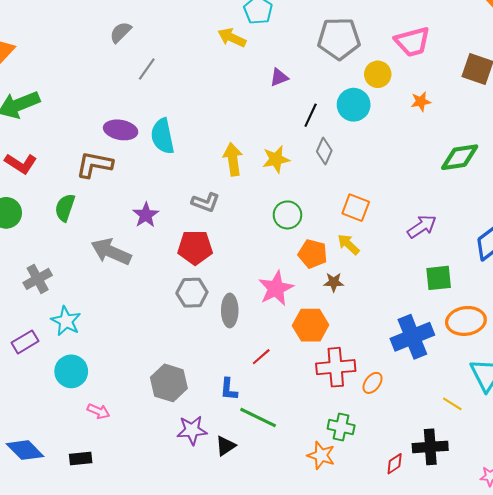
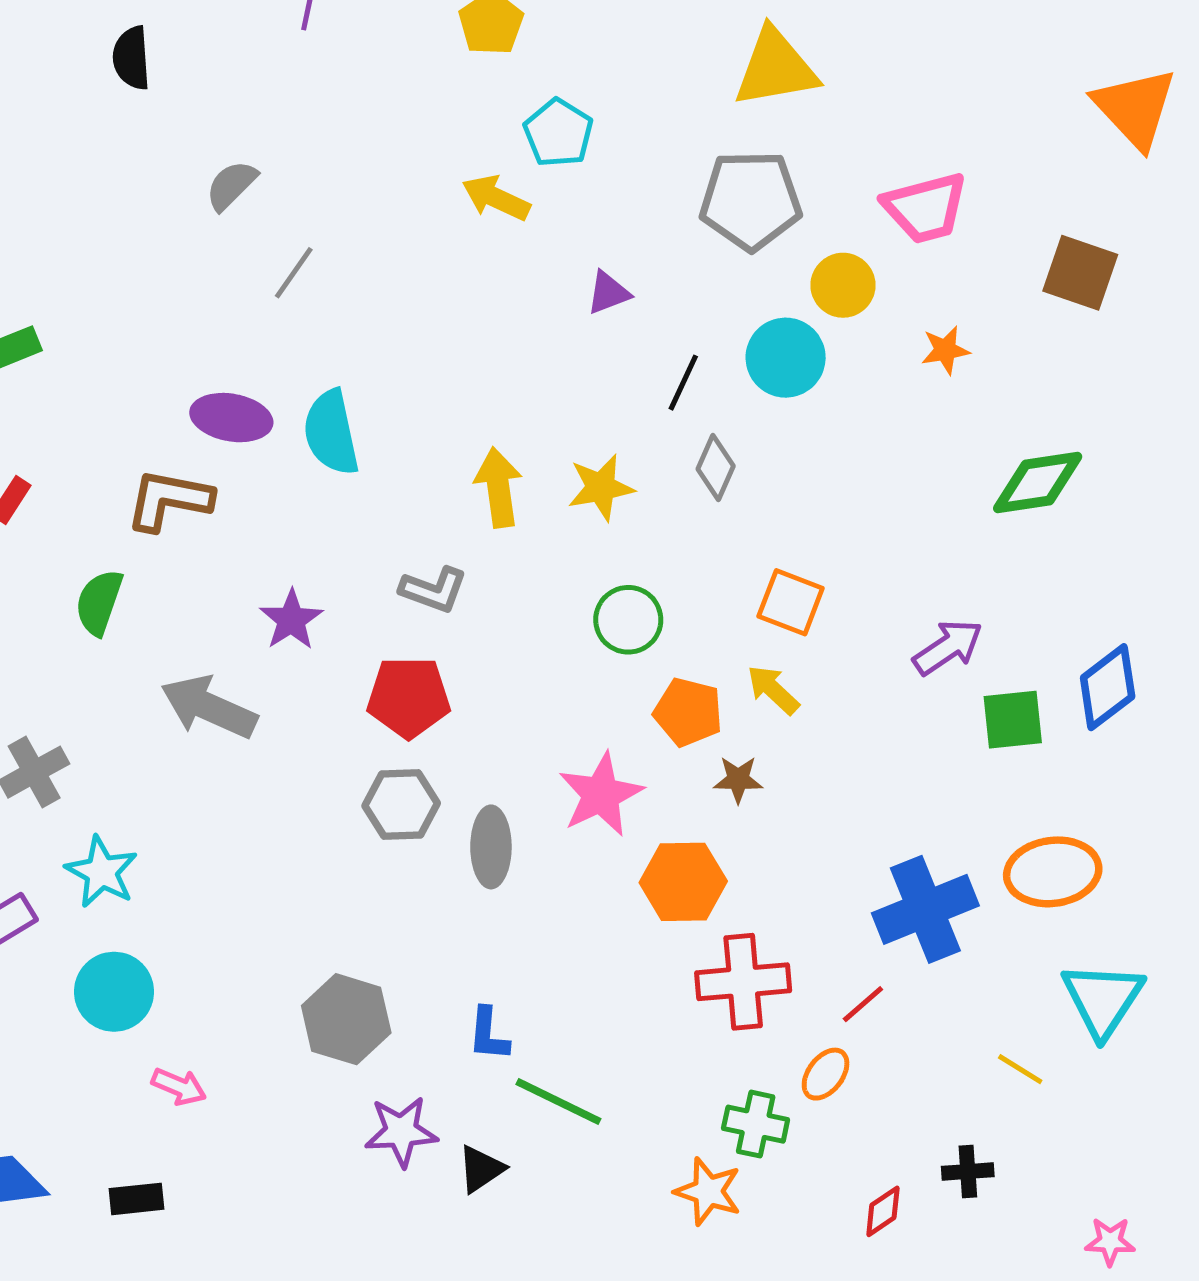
green square: (439, 278) -> (1013, 720), moved
red line: (261, 357) -> (863, 1004), moved
orange ellipse: (373, 383) -> (826, 1074), moved
black cross: (430, 447) -> (968, 1171), size x0.6

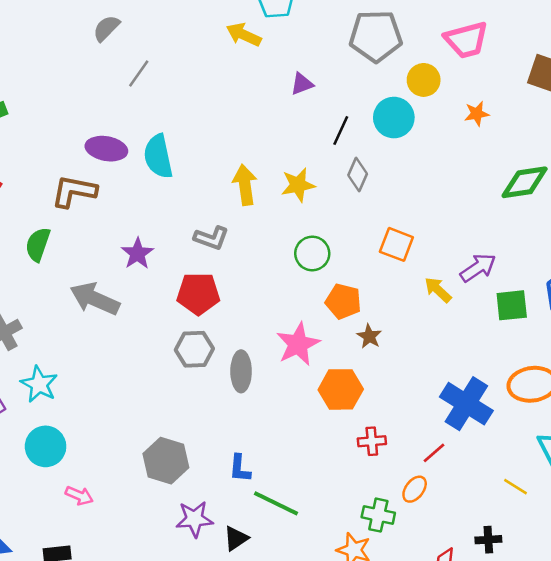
yellow arrow: (773, 690) -> (438, 290), moved
brown star: (738, 780) -> (369, 336), turned 30
blue cross: (925, 909) -> (466, 404), turned -36
red cross: (743, 982) -> (372, 441), size x0.6

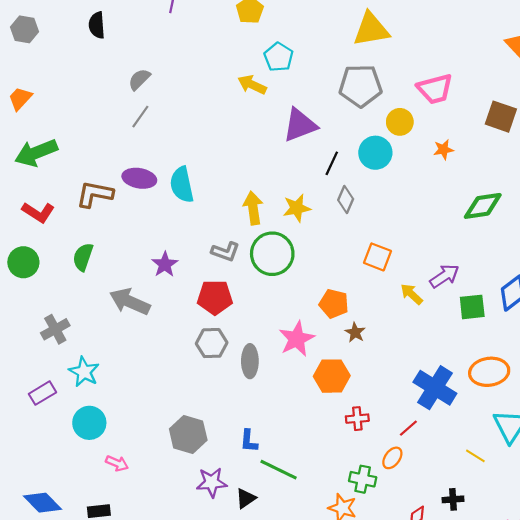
gray line: (139, 74) -> (140, 117), moved
purple triangle: (302, 84) -> (300, 125), size x1.8
brown L-shape: (74, 191) -> (95, 194), moved
green circle: (312, 253) -> (272, 254), moved, size x1.5

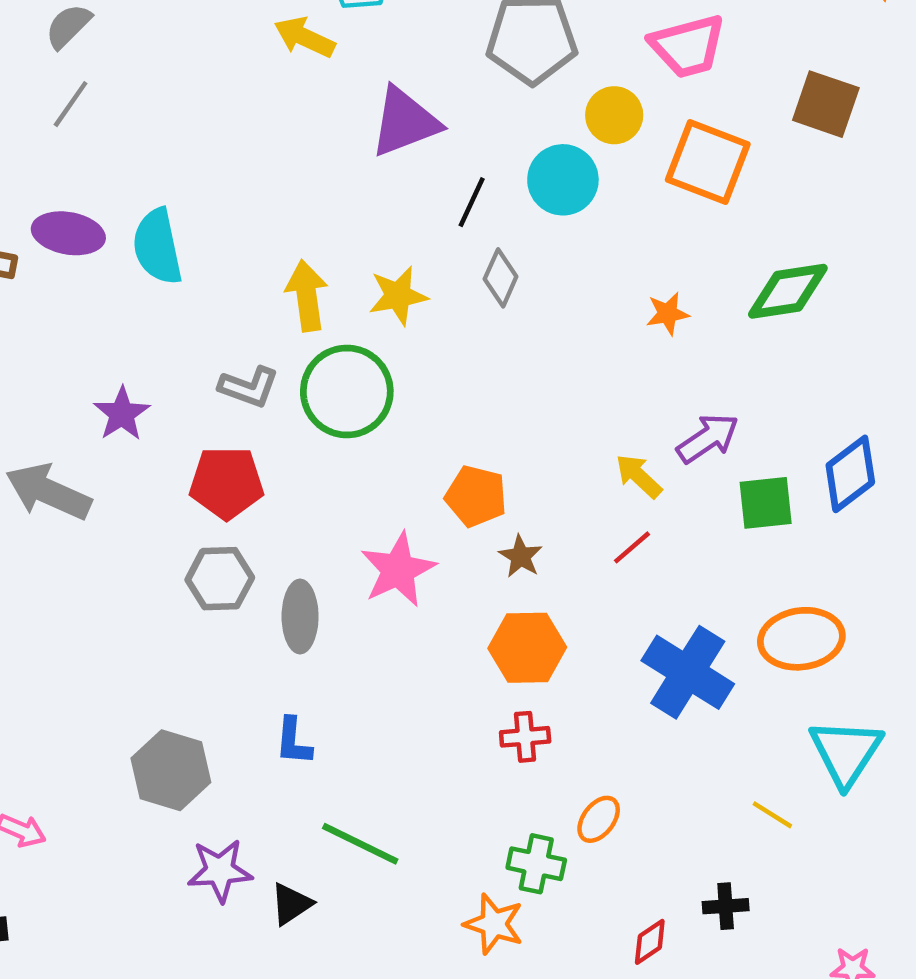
orange star: (443, 150) -> (668, 314), moved
orange square: (378, 257) -> (708, 162), moved, size x1.4
orange hexagon: (332, 376) -> (527, 648), moved
red line: (408, 428) -> (632, 547), moved
blue L-shape: (249, 441) -> (293, 741), moved

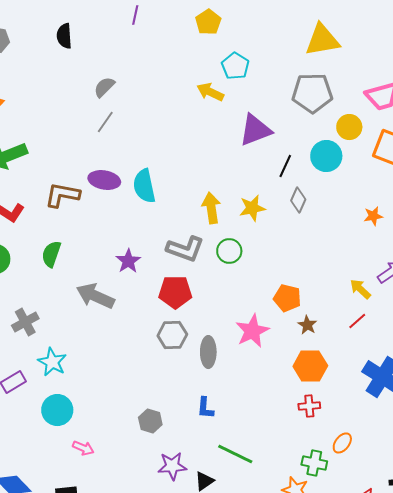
gray L-shape: (249, 387) -> (185, 249), size x1.4
green circle: (347, 391) -> (229, 251), size x0.6
gray hexagon: (171, 770) -> (150, 421), size x0.7

